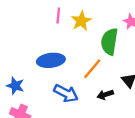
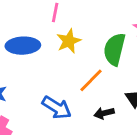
yellow star: (81, 21) -> (69, 41), moved
blue ellipse: (51, 60) -> (23, 46), moved

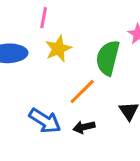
black arrow: (104, 113) -> (84, 127), moved

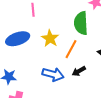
yellow star: (58, 49) -> (50, 38), moved

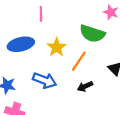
green semicircle: (81, 23) -> (92, 34), turned -75
blue arrow: (53, 74) -> (45, 80), moved

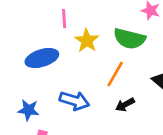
yellow star: (57, 47) -> (87, 41), moved

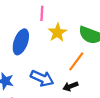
blue ellipse: (42, 58) -> (21, 42), turned -60
black arrow: (125, 105) -> (70, 86), moved

